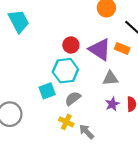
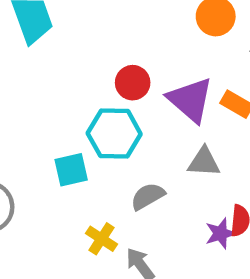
gray semicircle: (73, 98) -> (148, 196), moved
purple star: (112, 104) -> (220, 233), moved

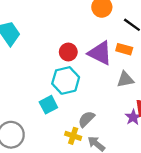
gray triangle: (204, 162) -> (125, 79), moved
gray semicircle: (148, 196) -> (86, 119), moved

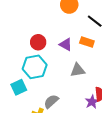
purple triangle: (100, 53) -> (66, 44), size x0.6
gray triangle: (125, 79) -> (78, 70), moved

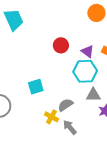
cyan hexagon: (35, 67) -> (85, 71), moved
gray triangle: (78, 70) -> (93, 95), moved

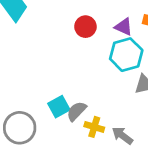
cyan square: (36, 87) -> (59, 107), moved
gray semicircle: (65, 105) -> (76, 111), moved

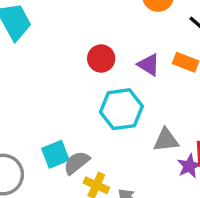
cyan hexagon: (126, 55) -> (121, 109), moved

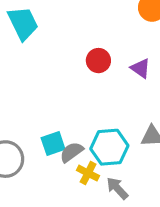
cyan hexagon: (121, 109) -> (109, 147), moved

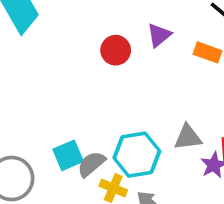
purple triangle: (140, 68) -> (159, 35), moved, turned 50

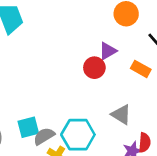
red circle: (116, 50) -> (94, 68), moved
gray triangle: (188, 137) -> (121, 114), moved, turned 30

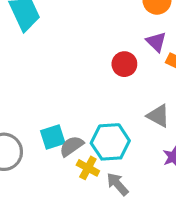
purple triangle: (108, 51) -> (156, 42), moved, turned -42

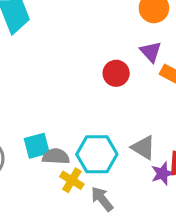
gray triangle: (158, 116) -> (143, 148), moved
gray semicircle: (72, 146) -> (56, 156), turned 35

